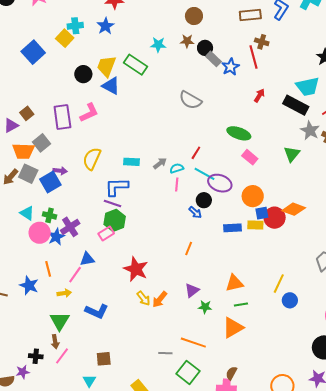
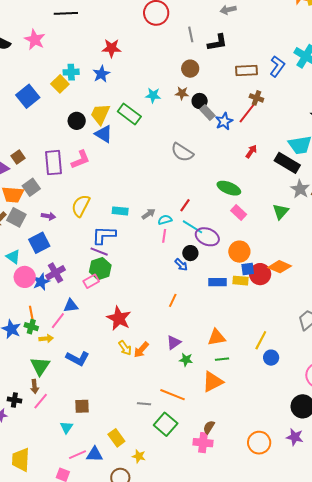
red line: (254, 57) -> (248, 113), turned 50
blue square: (50, 182) -> (39, 243), moved
green cross: (50, 215) -> (31, 327), moved

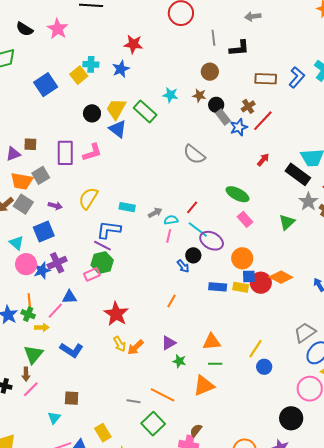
brown cross: (256, 98) -> (248, 106), moved, turned 32
brown square: (18, 157) -> (30, 144), turned 32

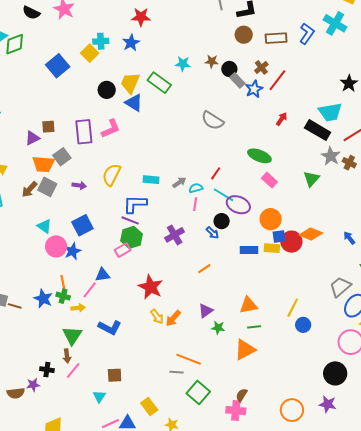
brown circle: (210, 72) -> (244, 35), moved
blue square: (44, 232) -> (82, 225), moved
purple cross: (57, 263) -> (175, 235), moved
orange line: (171, 301) -> (204, 269), turned 32
orange line: (163, 395) -> (189, 359), moved

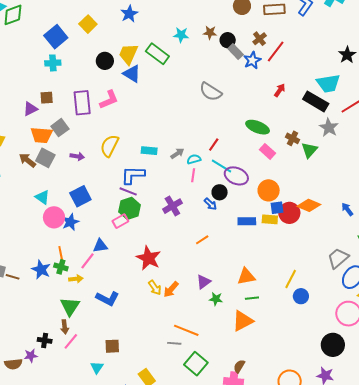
cyan cross: (101, 41) -> (53, 63), moved
brown cross: (349, 163) -> (293, 138), moved
brown arrow: (29, 189) -> (27, 160), turned 84

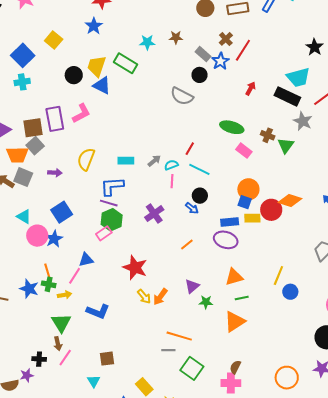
black circle: (228, 40) -> (200, 75), moved
brown square: (47, 98) -> (33, 128), moved, size x1.5
purple ellipse: (236, 176) -> (226, 240), moved
blue square: (277, 208) -> (245, 202), moved, turned 32

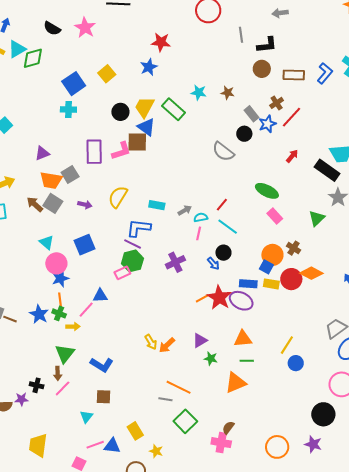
brown square: (33, 128) -> (137, 142), moved
brown cross: (268, 135) -> (294, 248), moved
blue star: (54, 239) -> (60, 278), moved
red star: (135, 268) -> (219, 298), moved
blue L-shape: (98, 311) -> (102, 365), moved

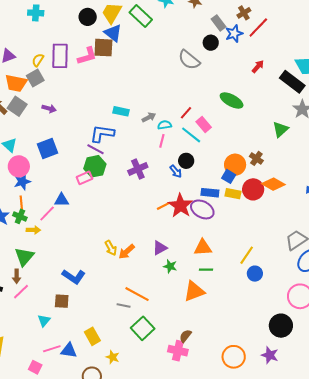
yellow semicircle: (118, 197) -> (38, 60), moved, size x0.6
pink rectangle: (275, 216) -> (204, 124), moved
blue L-shape: (102, 365) -> (74, 277), moved

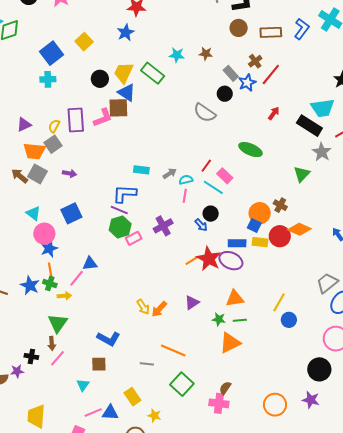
pink rectangle: (84, 178) -> (134, 238), moved
green star: (170, 266) -> (219, 319), moved
gray line: (124, 306) -> (147, 364), moved

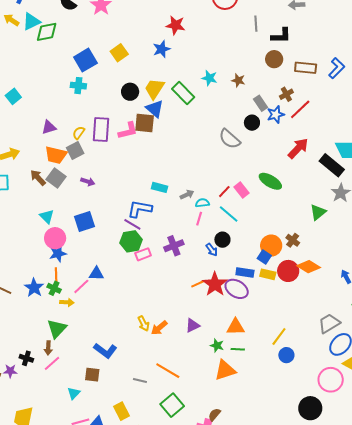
red arrow: (274, 113) -> (298, 148), size x1.6
pink rectangle: (225, 176) -> (242, 190), moved

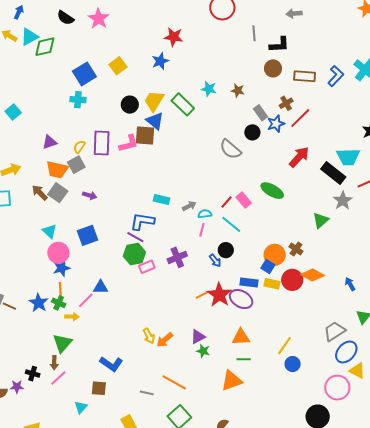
green star: (217, 346) -> (203, 351), moved

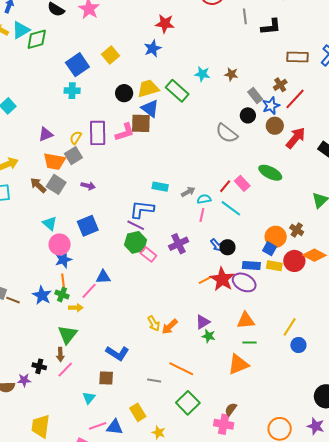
brown circle: (273, 68) -> (275, 126), moved
yellow trapezoid: (154, 101) -> (148, 88), turned 45
black circle: (226, 250) -> (227, 247), moved
pink rectangle: (147, 267) -> (148, 254), turned 63

